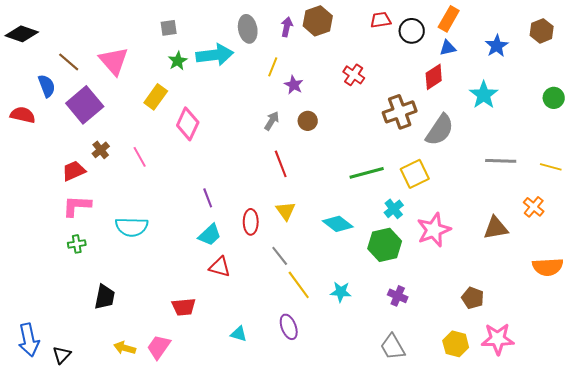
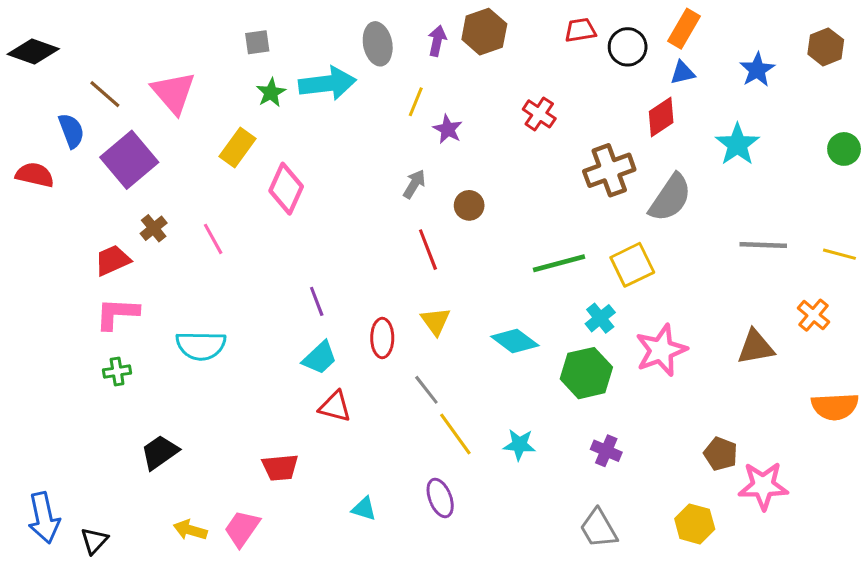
brown circle: (308, 121) -> (469, 205), moved
black trapezoid: (105, 297) -> (160, 452), turned -136
pink star: (498, 339) -> (763, 486), moved

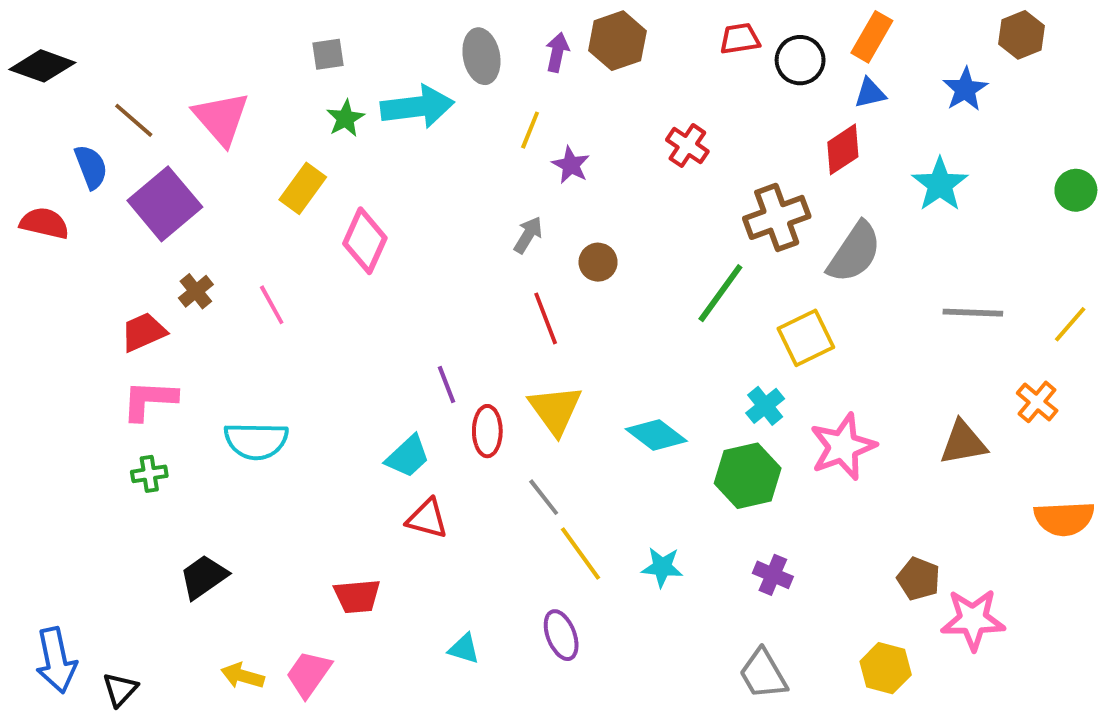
brown hexagon: (826, 47) -> (1022, 35), moved
yellow line: (839, 254) -> (1070, 324), turned -64
green line: (559, 263) -> (720, 293), moved, turned -39
purple line: (317, 301) -> (446, 384), moved
yellow triangle: (436, 321) -> (555, 410), size x1.4

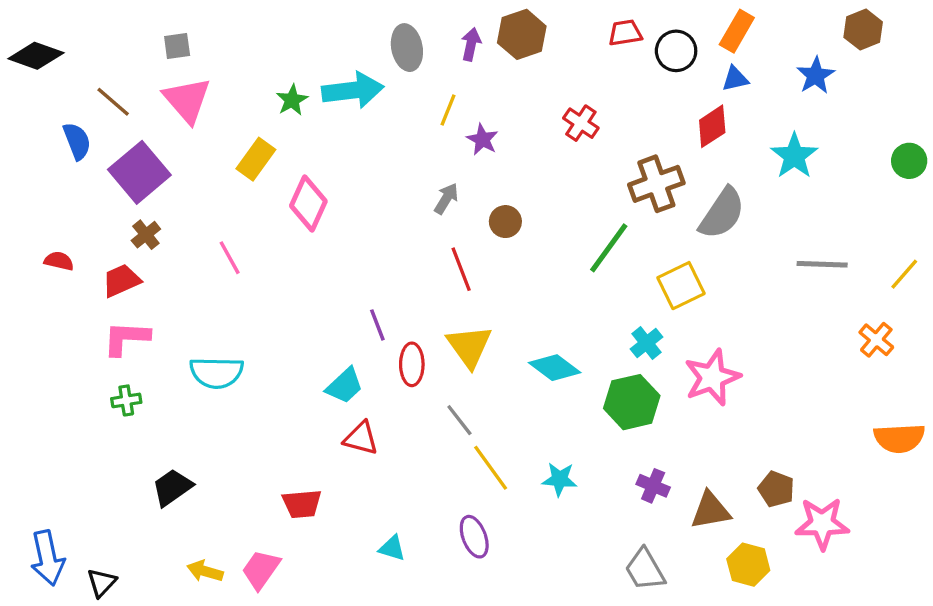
gray square: (328, 54) -> (177, 46), moved
red semicircle: (44, 223) -> (59, 261), moved, size x0.7
brown cross: (196, 291) -> (146, 235), moved
brown triangle: (963, 443) -> (711, 510), moved

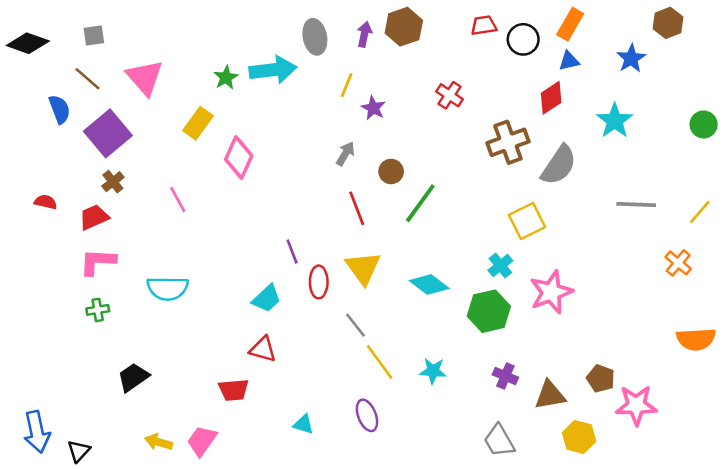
gray square: (177, 46) -> (94, 36), moved
green line: (609, 248) -> (420, 203), moved
red triangle: (361, 438) -> (263, 349), moved

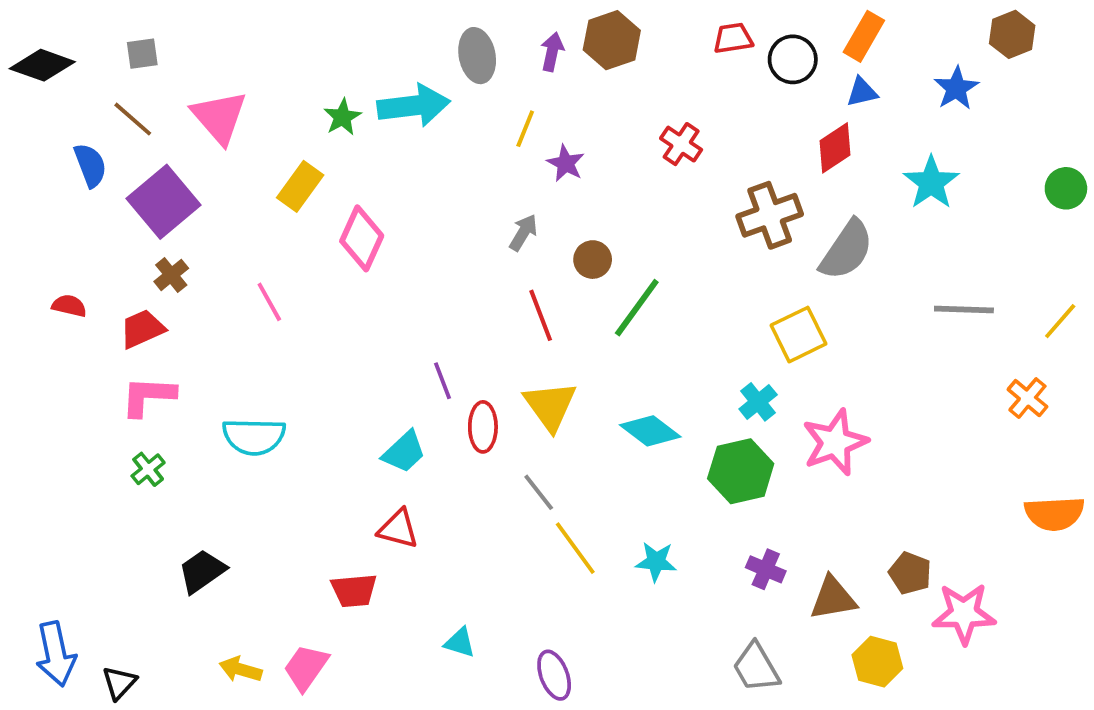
green cross: (98, 310) -> (148, 469), turned -30
purple ellipse: (367, 415) -> (554, 675), moved

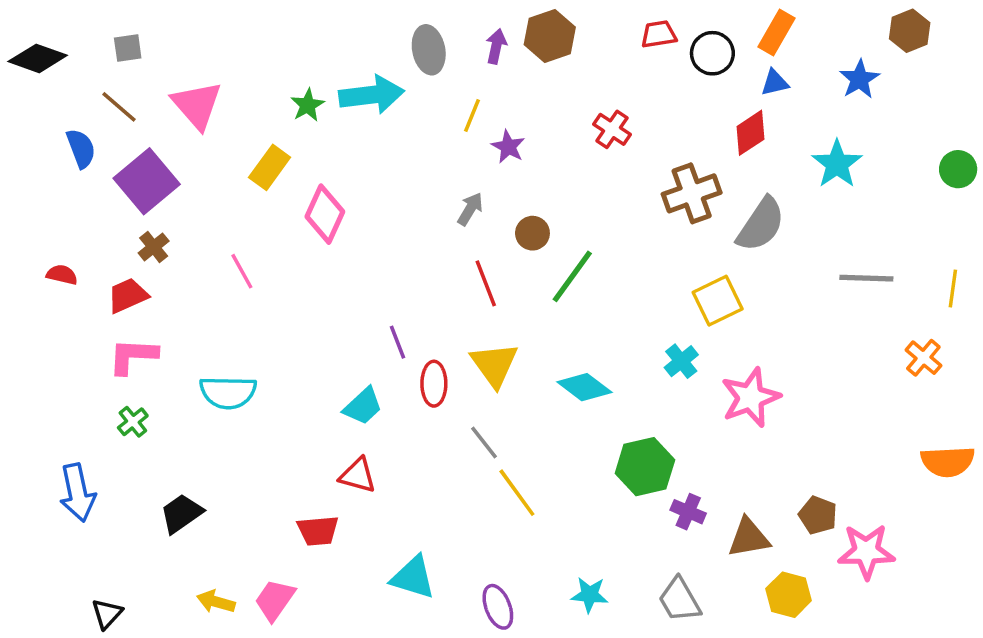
yellow line: (1060, 321) -> (953, 289), turned -33
green hexagon: (741, 471) -> (645, 467), moved
cyan star: (656, 562) -> (590, 595), moved
cyan triangle: (460, 642) -> (413, 577), size x1.6
blue arrow: (56, 654) -> (77, 493), moved

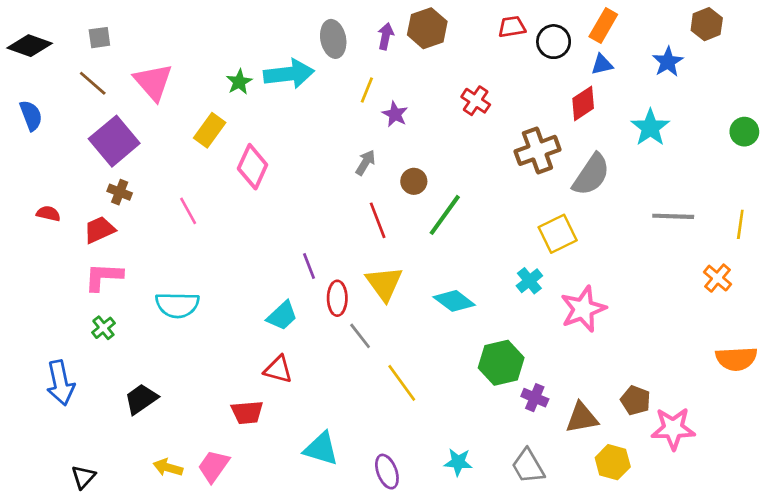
blue semicircle: (81, 148) -> (31, 115), moved
brown cross: (154, 247) -> (120, 192), turned -30
gray line: (484, 442) -> (360, 336), moved

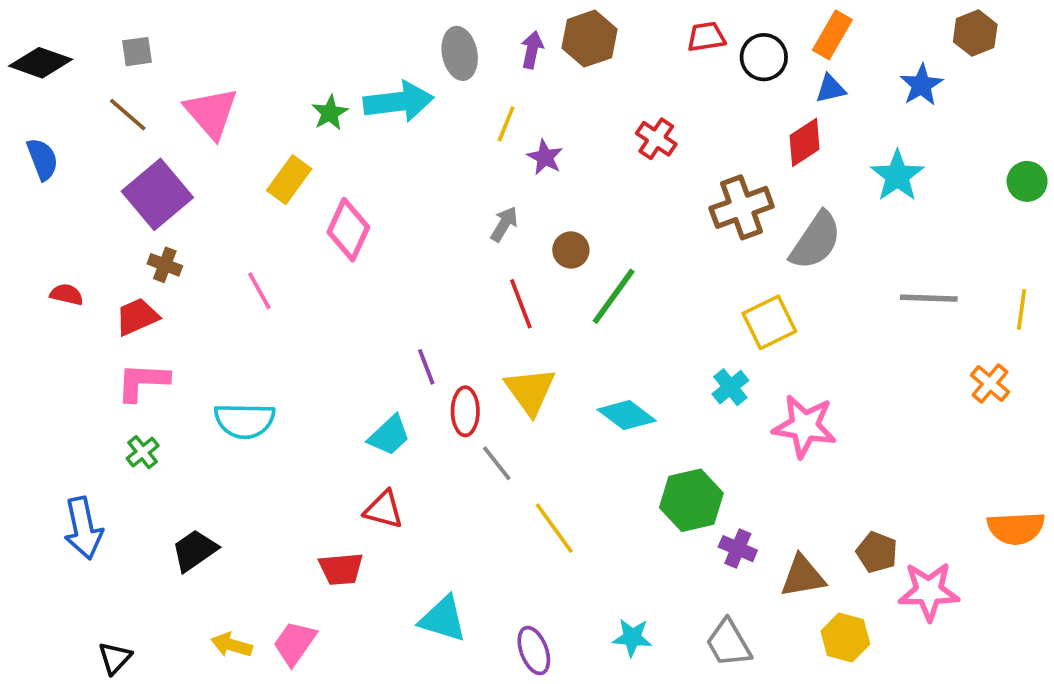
pink star: (583, 309) -> (805, 426), turned 30
orange semicircle: (736, 359) -> (1016, 528), moved

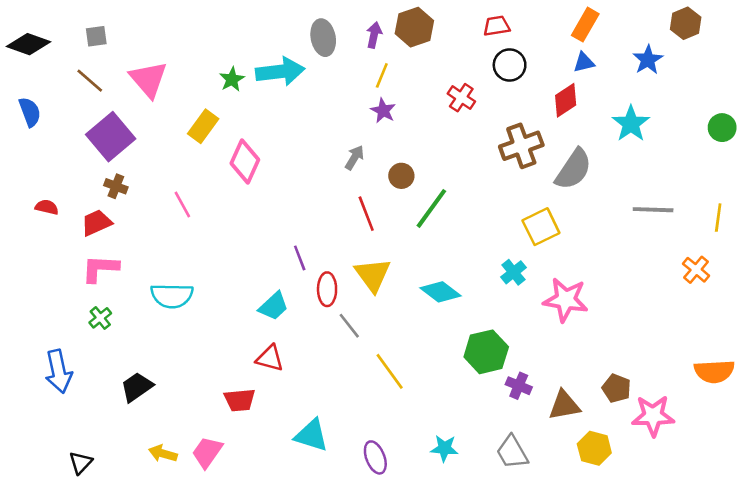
black circle: (764, 57) -> (510, 65), moved
yellow line: (506, 124) -> (382, 75), moved

